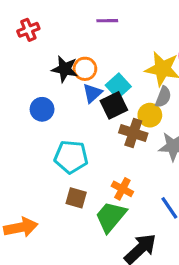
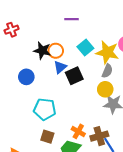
red cross: (28, 30) -> (12, 30), moved
cyan square: (118, 86) -> (85, 47), moved
yellow circle: (150, 115) -> (105, 89), moved
brown cross: (133, 133) -> (99, 136), moved, turned -36

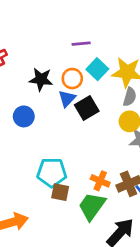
purple line: (71, 19) -> (81, 44), moved
orange circle: (56, 51) -> (72, 79), moved
cyan pentagon: (45, 109) -> (52, 173), moved

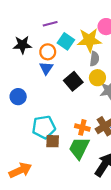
black star: (41, 79) -> (22, 45), moved
black square: (87, 108) -> (73, 81), moved
blue circle: (24, 116) -> (18, 97), moved

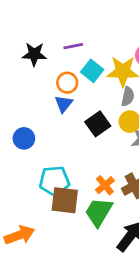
black star: (22, 45) -> (34, 54), moved
orange cross: (82, 127) -> (105, 185), turned 32
brown square: (53, 141) -> (65, 200), size x1.5

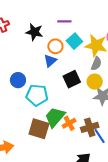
black star: (34, 54) -> (34, 32), moved
cyan pentagon: (54, 181) -> (37, 95), moved
green trapezoid: (99, 212) -> (55, 117), moved

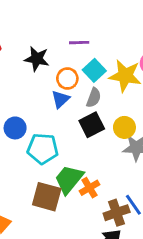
gray semicircle: (96, 64) -> (94, 98), moved
brown cross: (90, 127) -> (117, 213), moved

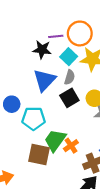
black star: (37, 59) -> (42, 50), moved
orange circle: (67, 79) -> (80, 33), moved, size x1.5
blue triangle: (60, 99) -> (45, 80), size x1.6

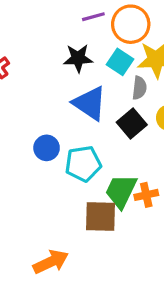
purple line: (56, 36) -> (93, 17), moved
gray semicircle: (70, 77) -> (139, 88), moved
blue triangle: (45, 80) -> (90, 103), turned -30
orange cross: (71, 146) -> (146, 195), turned 32

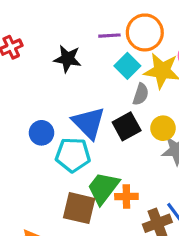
purple line: (93, 17) -> (109, 36), moved
black star: (78, 58) -> (67, 59), moved
blue triangle: (90, 103) -> (89, 123), moved

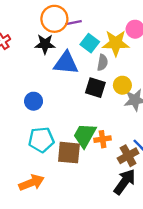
orange circle: (145, 32) -> (54, 19), moved
blue triangle: (89, 123) -> (66, 63), moved, turned -32
black square: (127, 126) -> (95, 88), turned -36
cyan pentagon: (73, 155) -> (41, 140), moved

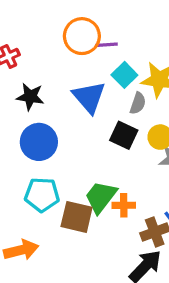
black star: (45, 44) -> (30, 97), moved
blue triangle: (66, 63) -> (89, 97), turned 36
blue circle: (34, 101) -> (39, 142), size x1.5

